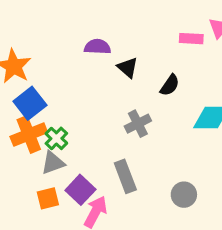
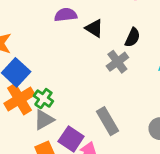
gray cross: (138, 124) -> (117, 62), moved

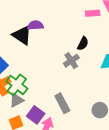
black triangle: (94, 28) -> (22, 35), moved, size x1.5
green cross: (43, 99) -> (17, 85), size x1.5

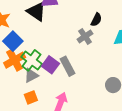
gray rectangle: (62, 103) -> (67, 66), moved
purple square: (36, 115) -> (50, 65), moved

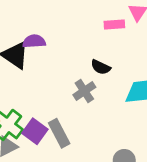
black semicircle: (96, 20) -> (101, 67), turned 88

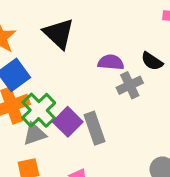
purple semicircle: (34, 41) -> (111, 62), moved

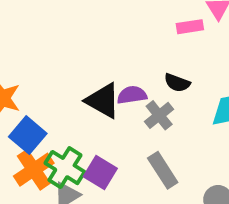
black triangle: (59, 34) -> (103, 101), moved
gray rectangle: (94, 128) -> (163, 170), moved

